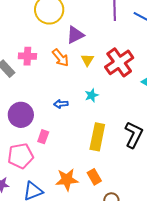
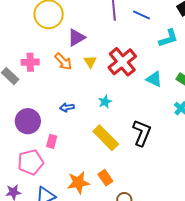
cyan star: (92, 95) -> (105, 102), moved
yellow rectangle: (97, 137) -> (106, 138), turned -52

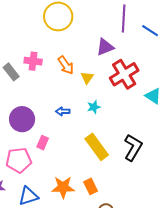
purple triangle: (76, 38) -> (105, 47), moved
yellow triangle: (90, 62) -> (87, 78), moved
cyan star: (105, 102) -> (94, 107), moved

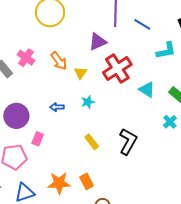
pink cross: (33, 61) -> (26, 58), turned 30
yellow rectangle: (97, 147) -> (92, 142), size x0.6

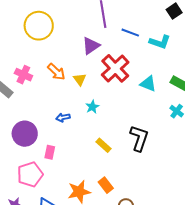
blue line: (142, 24) -> (130, 33), moved
cyan L-shape: (166, 51) -> (160, 42), turned 40

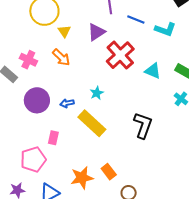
yellow triangle: (80, 79) -> (64, 31), moved
purple circle: (25, 134) -> (37, 100), moved
yellow rectangle: (103, 145) -> (92, 123), moved, size x1.8

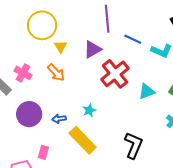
cyan triangle: (153, 71) -> (147, 92), turned -48

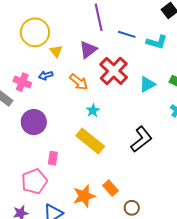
orange arrow: (56, 73) -> (79, 82), moved
blue arrow: (59, 119) -> (46, 75), moved
black L-shape: (134, 145) -> (141, 139), turned 36

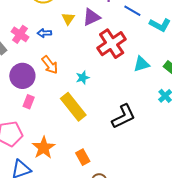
yellow triangle: (56, 51) -> (68, 19), moved
orange arrow: (79, 82) -> (50, 65), moved
pink rectangle: (53, 158) -> (29, 102), moved
orange star: (84, 196) -> (44, 148), moved, turned -30

